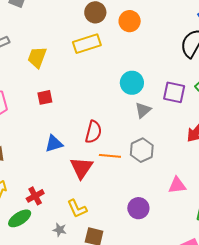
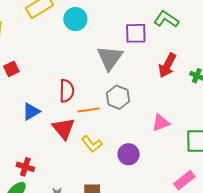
cyan circle: (132, 83) -> (75, 19), moved
gray triangle: (143, 110) -> (110, 58), size x1.6
red cross: (35, 196) -> (25, 167), turned -30
yellow L-shape: (77, 209) -> (92, 144), moved

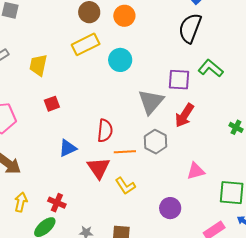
red arrow: (167, 65) -> (184, 115), moved
purple circle: (129, 154) -> (170, 208), moved

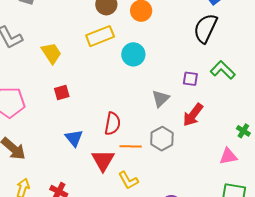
yellow trapezoid: (38, 65) -> (51, 53), turned 130
purple square: (179, 80) -> (190, 79), size x0.7
gray triangle: (151, 102) -> (161, 99), size x0.7
blue triangle: (68, 148) -> (74, 138), turned -48
pink triangle: (196, 171) -> (228, 156), moved

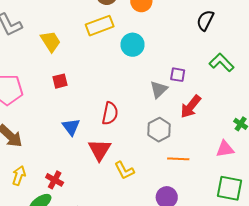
black semicircle: (205, 28) -> (205, 20), size x0.7
purple square: (190, 79) -> (178, 75), moved
orange line: (131, 146) -> (178, 159), moved

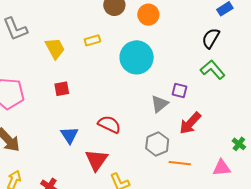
yellow rectangle: (100, 26) -> (92, 40), moved, size x0.6
cyan circle: (132, 45) -> (137, 57), size x1.4
green L-shape: (222, 62) -> (213, 70), moved
red semicircle: (110, 113) -> (109, 124), turned -80
orange line: (178, 159) -> (180, 163), moved

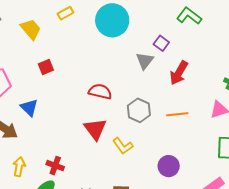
purple square: (179, 90) -> (161, 43), turned 35
blue triangle: (70, 135) -> (29, 108), moved
gray hexagon: (157, 144) -> (139, 110), moved

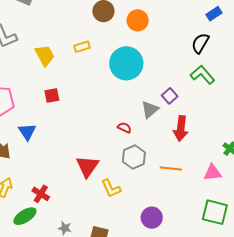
red arrow: (179, 73) -> (181, 128), turned -35
red semicircle: (100, 92) -> (124, 128), moved, size x0.6

